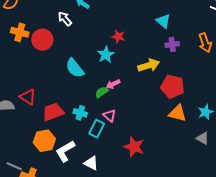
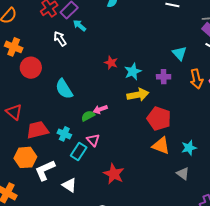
cyan triangle: (163, 21) -> (179, 53), moved
red circle: (42, 40) -> (31, 68), moved
cyan star: (106, 55) -> (133, 72), moved

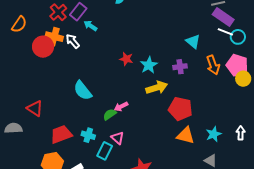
orange cross: (14, 47) -> (54, 37), moved
red circle: (31, 68) -> (43, 47), moved
red triangle: (14, 112) -> (35, 108), moved

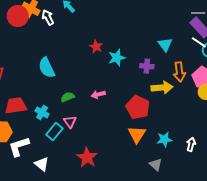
yellow arrow: (157, 88) -> (162, 88), moved
pink arrow: (121, 106) -> (98, 94), moved
orange triangle: (186, 135) -> (137, 134), turned 36

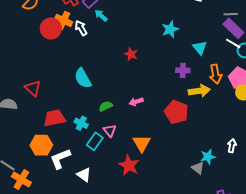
cyan star: (117, 58) -> (170, 29), moved
orange triangle: (137, 134) -> (142, 143), moved
cyan star: (164, 139) -> (208, 157), moved

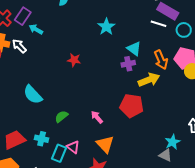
white line: (233, 43) -> (158, 24), moved
cyan triangle: (200, 48) -> (134, 49), moved
pink arrow: (136, 102) -> (97, 117), moved, turned 80
pink triangle: (110, 131) -> (73, 147), moved

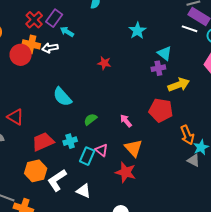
white arrow: (19, 46) -> (50, 48), turned -56
orange arrow: (161, 60) -> (187, 135), moved
cyan cross: (42, 139) -> (70, 141), turned -32

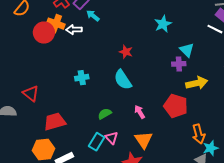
cyan semicircle: (62, 97) -> (123, 80), moved
green semicircle: (90, 119) -> (105, 114), moved
cyan cross: (70, 141) -> (82, 78), moved

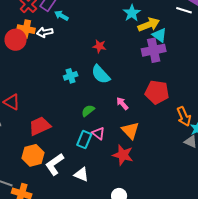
purple cross: (179, 64) -> (154, 50), size x1.6
cyan cross: (82, 78) -> (71, 76), moved
yellow arrow: (197, 83) -> (149, 25), moved

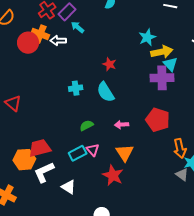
pink arrow: (122, 103) -> (122, 125), turned -64
red trapezoid: (40, 126) -> (40, 148), moved
cyan rectangle: (84, 140) -> (78, 153), turned 30

